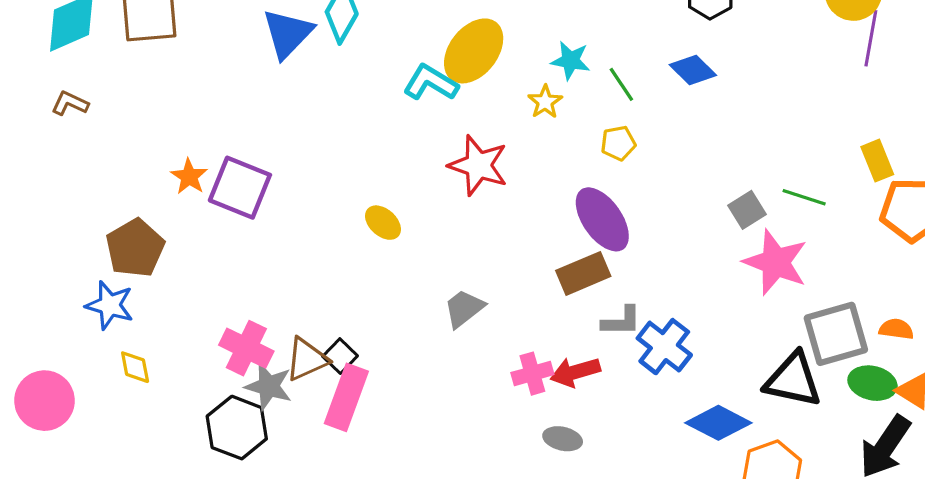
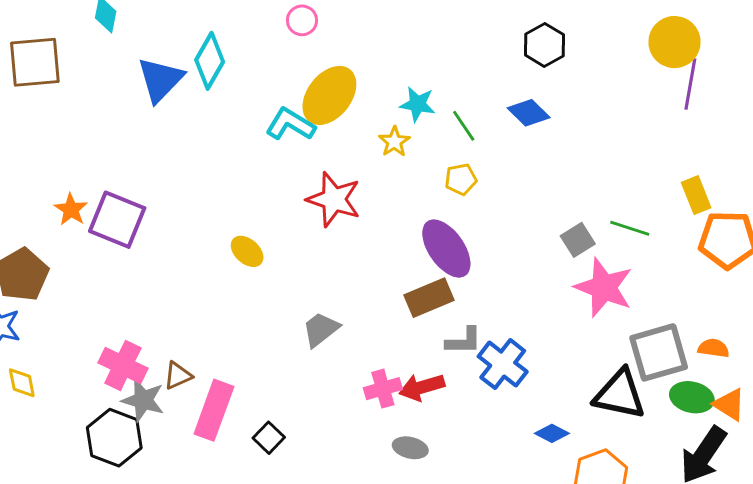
black square: (340, 356) -> (269, 438), moved
brown triangle: (307, 359) -> (178, 376), size x0.7
blue diamond: (718, 423) -> (552, 433), size x0.6

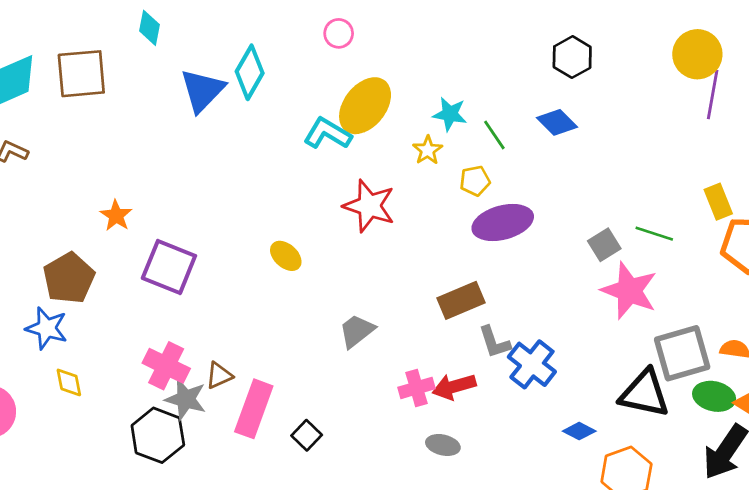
yellow pentagon: (461, 179) -> (475, 181), moved
purple square: (117, 220) -> (169, 267), moved
purple ellipse: (446, 249) -> (503, 223), moved, turned -70
gray L-shape: (464, 341) -> (494, 342), turned 72

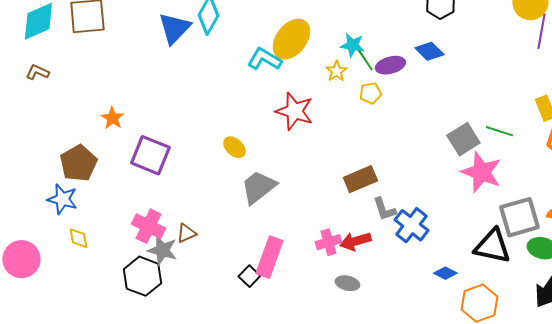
green line: (494, 135) -> (365, 60), moved
purple ellipse: (503, 223) -> (390, 65), moved, size x0.7
gray square: (604, 245) -> (463, 139), size x1.4
gray trapezoid: (357, 331) -> (258, 187), moved, size x1.4
pink rectangle: (254, 409) -> (269, 257), moved

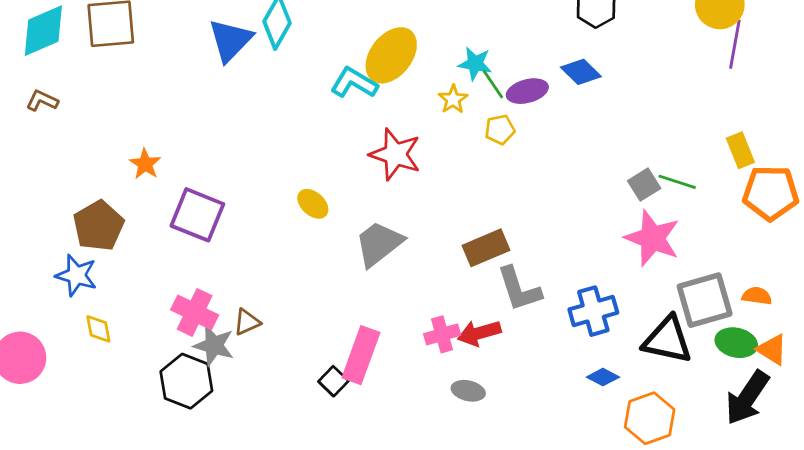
gray square: (463, 139) -> (644, 185), moved, size x0.7
gray trapezoid: (258, 187) -> (379, 244), moved
gray L-shape: (384, 209) -> (519, 289), size x1.4
blue cross: (411, 225) -> (593, 311), moved, turned 36

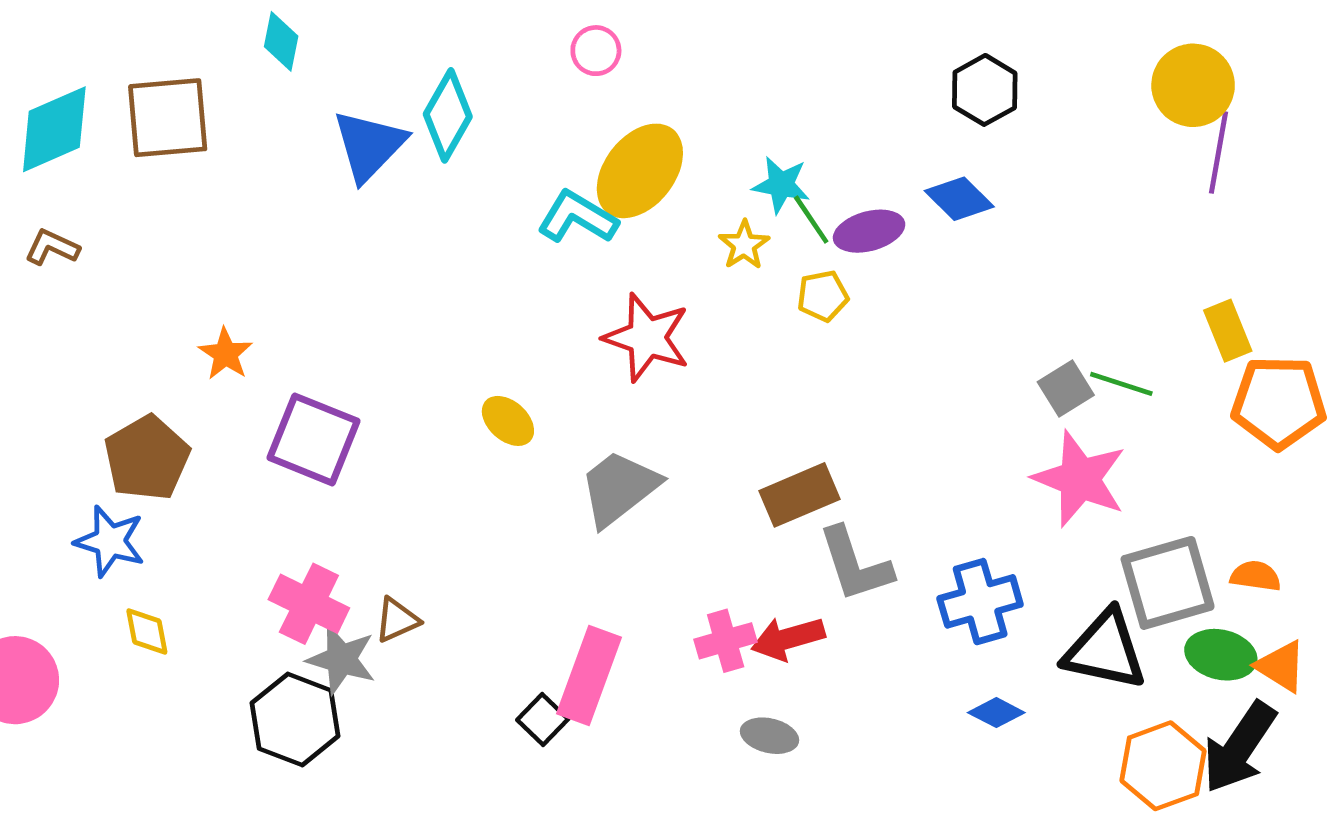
orange hexagon: (650, 418) -> (1163, 766), moved

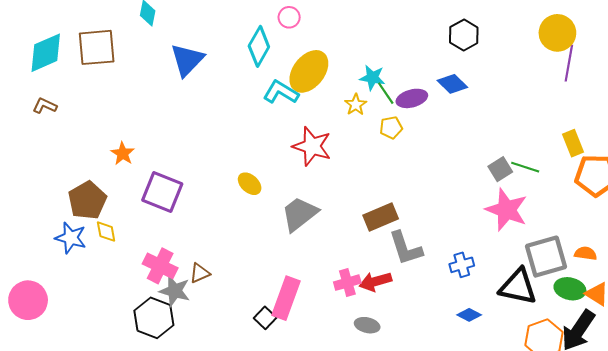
cyan diamond: (448, 115) -> (259, 46), moved
blue cross: (980, 601) -> (462, 265), size x0.7
yellow diamond: (147, 632) -> (106, 232), moved

